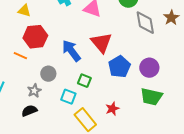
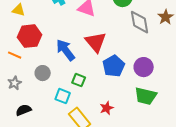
gray star: (34, 91) -> (15, 83), moved

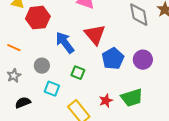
red hexagon: (30, 36) -> (38, 18), moved
cyan square: (63, 96) -> (52, 89), moved
green trapezoid: (146, 96) -> (132, 98), moved, turned -30

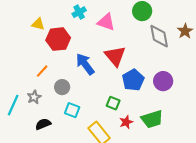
orange line: (14, 48) -> (42, 71), moved, turned -72
green square: (78, 73) -> (113, 103), moved

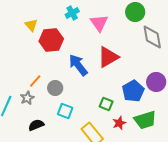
pink triangle: (106, 22) -> (99, 23), turned 36
yellow triangle: (38, 24) -> (31, 25), turned 32
red triangle: (115, 56) -> (108, 57), turned 40
orange line: (42, 71) -> (35, 81), moved
blue pentagon: (133, 80) -> (133, 91), moved

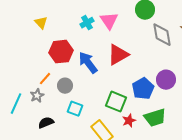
cyan cross: (72, 13) -> (87, 23), moved
red hexagon: (51, 40) -> (61, 52), moved
green square: (106, 104) -> (116, 102), size x1.5

